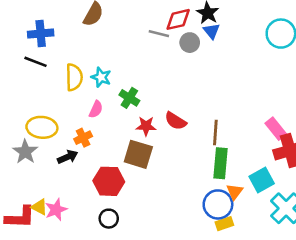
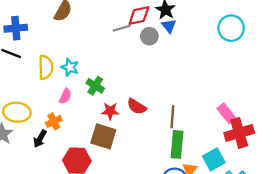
gray line: (159, 34) -> (122, 28), turned -30
black arrow: (68, 157) -> (40, 139), turned 144

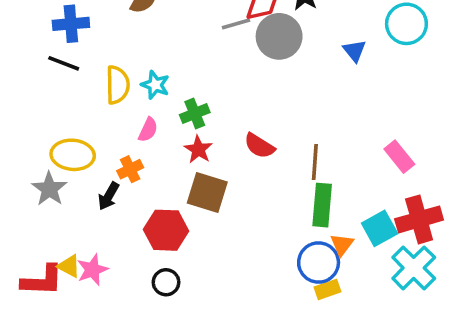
blue triangle: (169, 26) -> (354, 51), moved
gray circle: (149, 36) -> (279, 36), size x1.6
green cross: (95, 86) -> (195, 114), turned 36
red star: (110, 111) -> (198, 149), moved, turned 30
red cross: (239, 133) -> (419, 219), moved

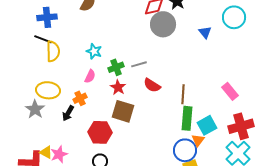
gray line: (236, 24) -> (139, 64), moved
yellow semicircle: (118, 85) -> (53, 51), moved
cyan square: (380, 228) -> (207, 125), moved

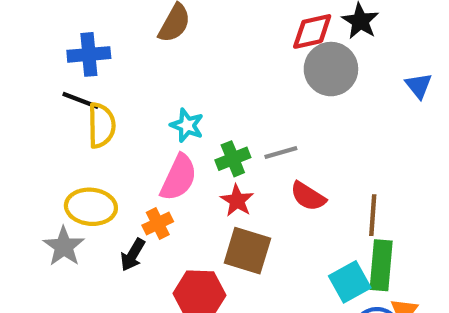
pink semicircle: (90, 76) -> (179, 178), size x1.6
cyan square: (207, 125) -> (350, 282), moved

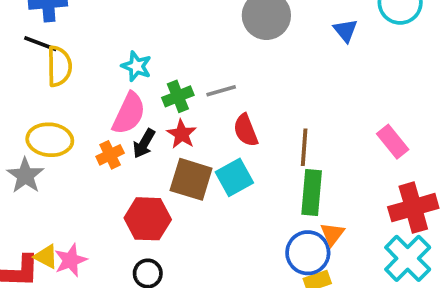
red semicircle: (308, 196) -> (246, 130), turned 36
black arrow: (133, 255) -> (144, 143), moved
cyan square: (350, 282) -> (234, 177), moved

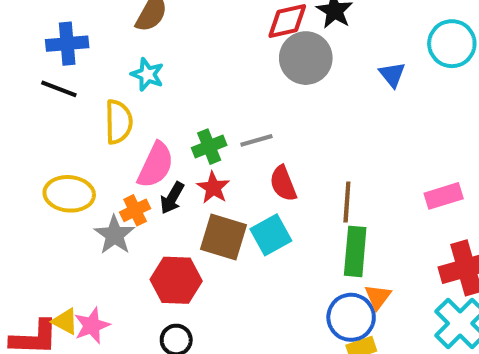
yellow semicircle: (59, 66) -> (119, 122), moved
cyan star: (136, 66) -> (147, 75), moved
pink rectangle: (393, 142) -> (444, 196), turned -68
gray star: (25, 176) -> (114, 235), moved

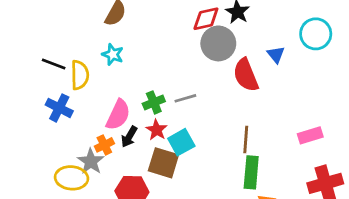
blue cross: (67, 44) -> (59, 108), moved, turned 32
yellow semicircle: (119, 122) -> (80, 75), moved
red semicircle: (283, 184) -> (246, 75), moved, size x1.4
yellow ellipse: (69, 194) -> (72, 178), moved
cyan square: (271, 235) -> (181, 142), moved

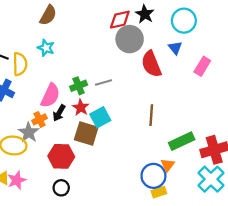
cyan circle: (316, 34) -> (184, 21), moved
pink rectangle: (310, 135) -> (202, 66), moved, turned -42
green rectangle: (251, 172) -> (182, 141), moved, turned 60

